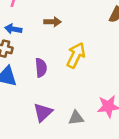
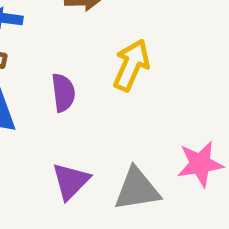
gray triangle: (76, 118) -> (137, 189), size x1.5

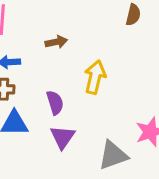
purple triangle: (71, 181) -> (63, 137), moved

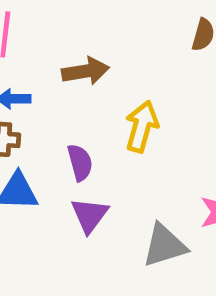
brown arrow: (56, 42) -> (85, 71), size x1.4

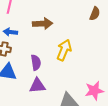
purple triangle: (90, 215) -> (37, 86), turned 42

